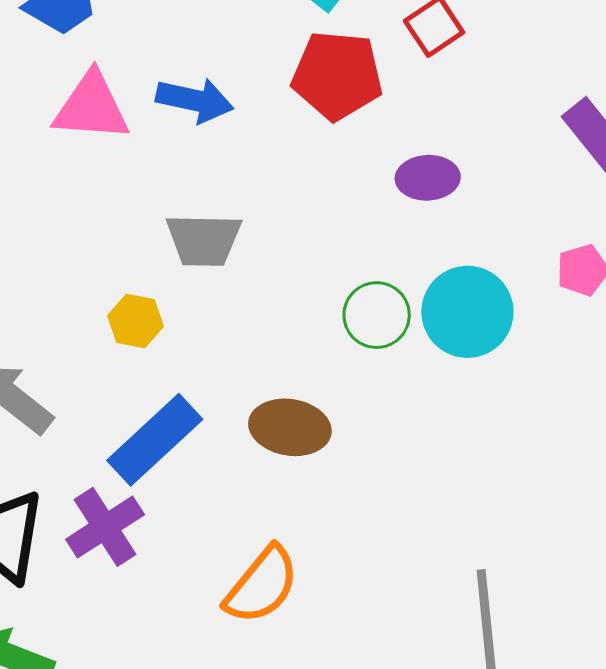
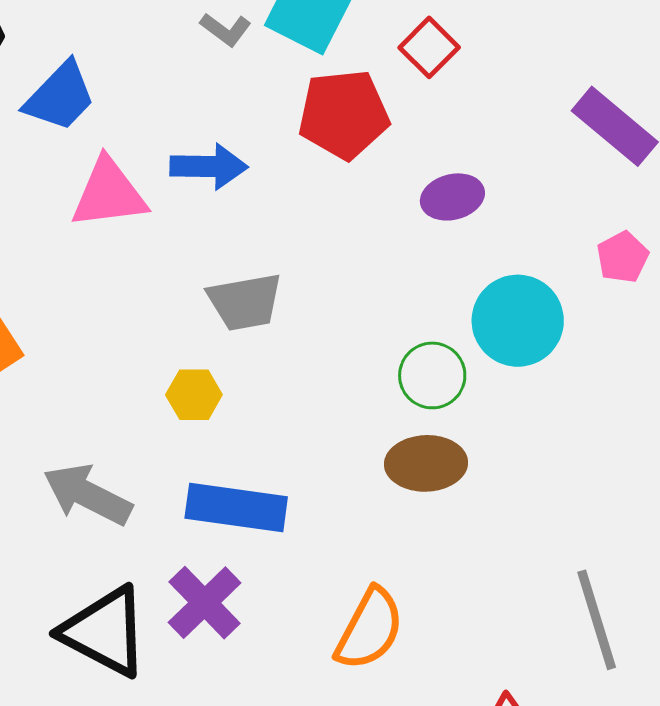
green circle: (377, 315) -> (432, 375), moved
brown ellipse: (290, 427) -> (426, 463), moved
blue rectangle: (155, 440) -> (236, 507), turned 62

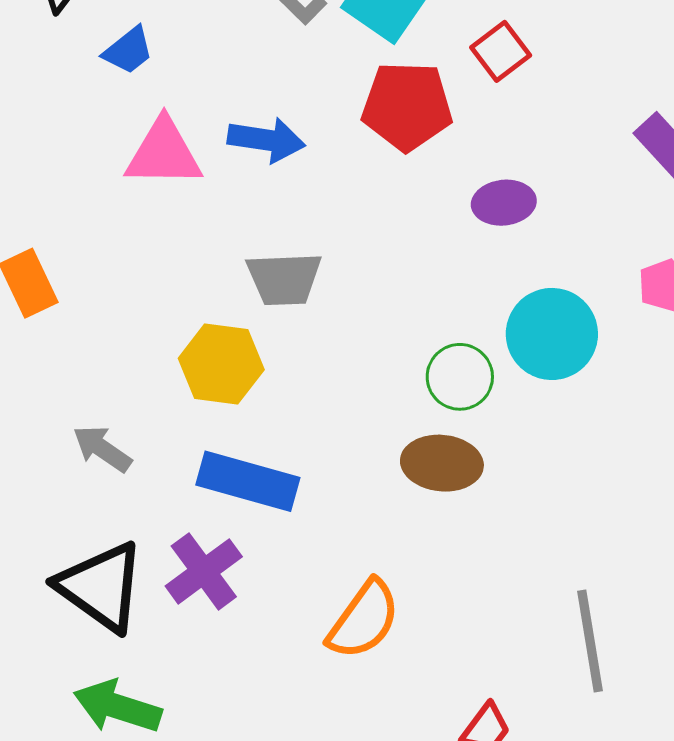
blue trapezoid: (60, 96) -> (128, 50), size x0.7
yellow hexagon: (194, 395) -> (221, 364), size x1.5
gray arrow: (87, 495) -> (102, 449), size x0.7

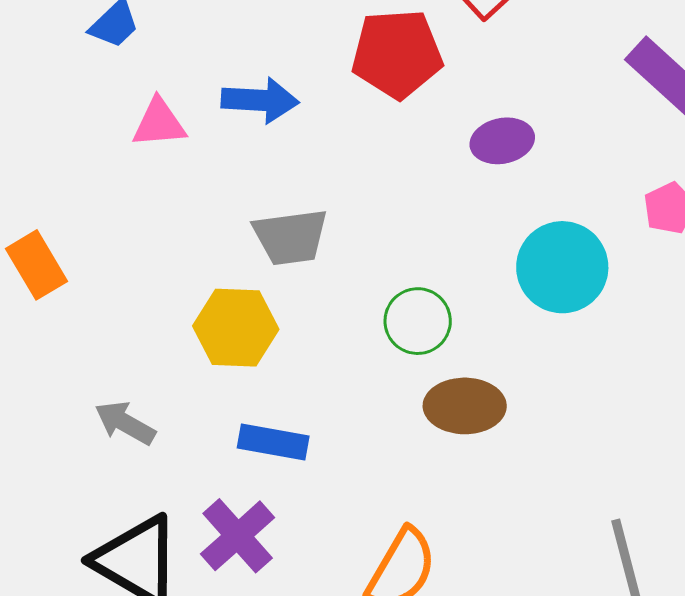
pink triangle: (164, 153) -> (159, 123), size x0.7
green circle: (460, 377) -> (418, 321), moved
blue rectangle: (248, 481) -> (273, 442), size x0.7

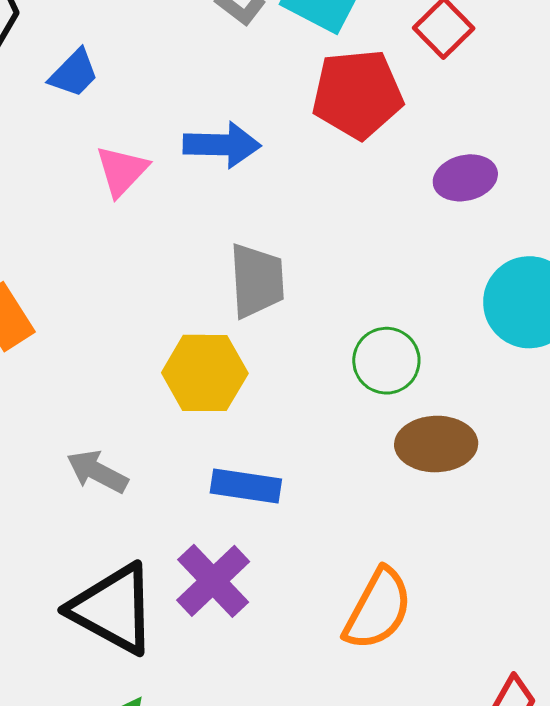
pink triangle: (159, 123) -> (122, 171), turned -40
gray trapezoid: (291, 237) -> (257, 281), turned -84

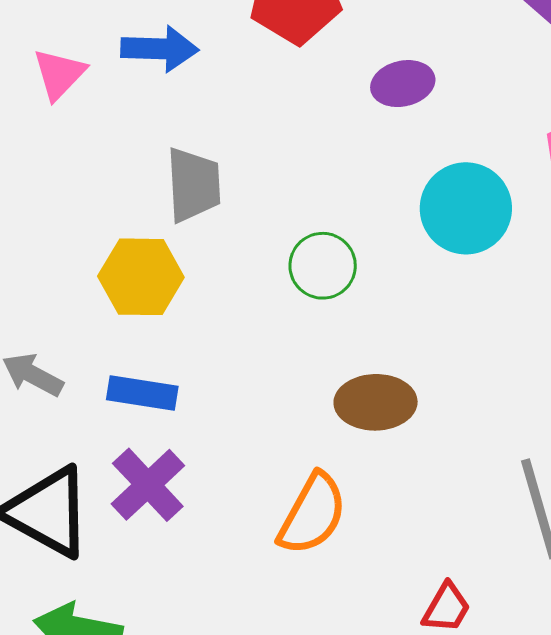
brown ellipse: (436, 444) -> (376, 402), moved
blue rectangle: (246, 486) -> (142, 393), moved

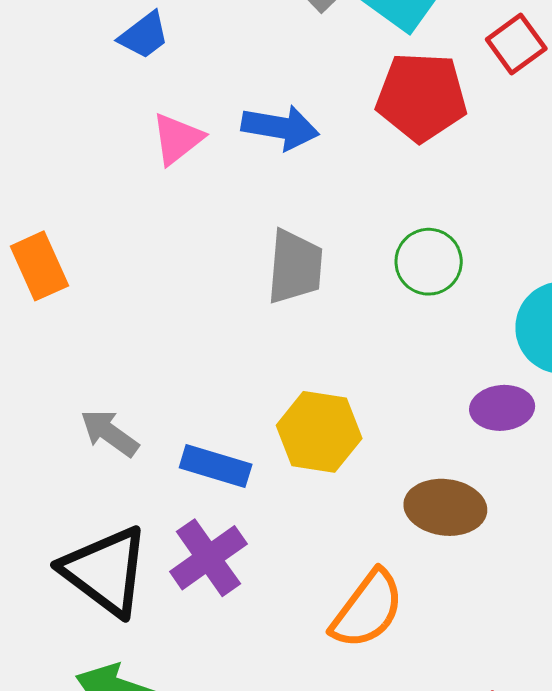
purple ellipse: (403, 84) -> (502, 408), moved
green circle: (323, 266) -> (429, 262), moved
yellow hexagon: (141, 277) -> (319, 432), moved

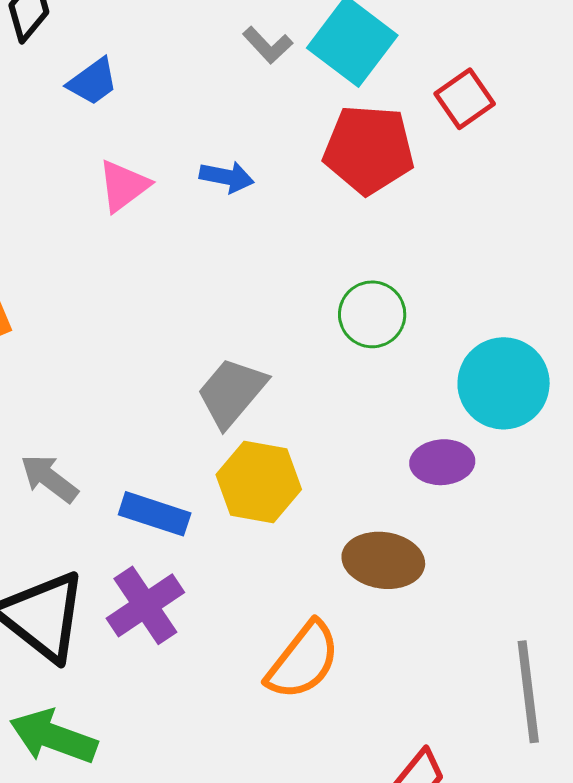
blue arrow: (280, 128) -> (227, 177), size x0.7
gray trapezoid: (295, 267) -> (232, 392), moved, turned -146

